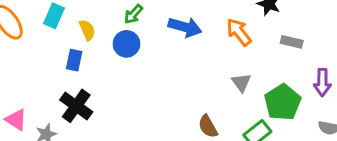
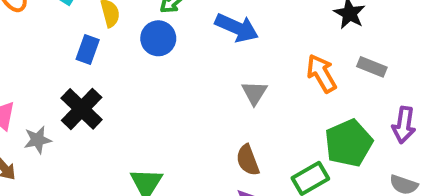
orange arrow: (239, 32) -> (321, 73), moved
gray triangle: (241, 82) -> (254, 93), moved

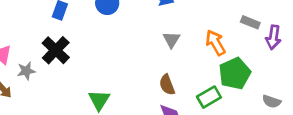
orange arrow: (321, 73) -> (215, 43), moved
purple arrow: (404, 125) -> (273, 37), moved

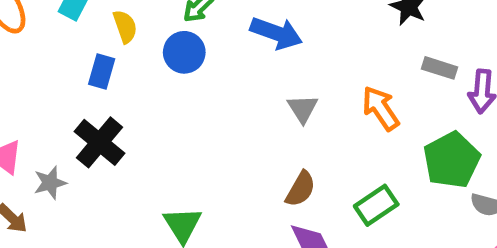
green pentagon: (235, 73) -> (452, 160), moved
brown semicircle: (167, 85) -> (300, 189), turned -125

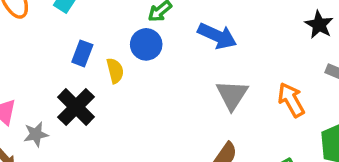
yellow semicircle: (125, 27) -> (115, 71), moved
gray triangle: (303, 109) -> (232, 95), size x1.4

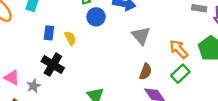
blue circle: (146, 44) -> (96, 17), moved
orange arrow: (291, 100) -> (179, 49), moved

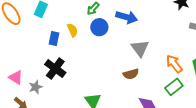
yellow semicircle: (70, 38) -> (72, 30), moved
brown semicircle: (146, 72) -> (131, 74), moved, turned 49

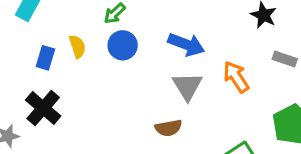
blue arrow: (127, 17) -> (186, 44), moved
orange arrow: (174, 64) -> (236, 77), moved

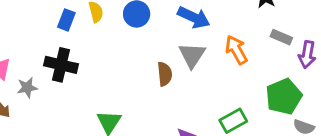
black cross: (43, 108) -> (61, 65), turned -32
brown semicircle: (168, 128) -> (165, 74), moved, turned -90

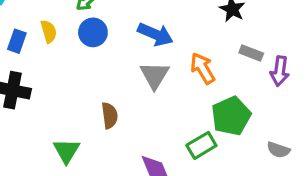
brown semicircle: (165, 74) -> (110, 115), moved
green pentagon: (284, 96) -> (231, 116), moved

